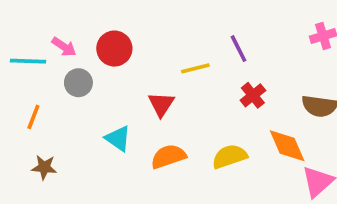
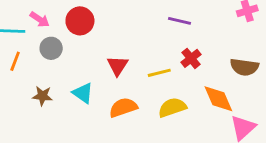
purple line: (239, 49) -> (179, 21), turned -50
yellow line: (195, 68) -> (159, 73), moved
orange line: (33, 117) -> (15, 61), moved
brown star: (44, 167) -> (42, 96), moved

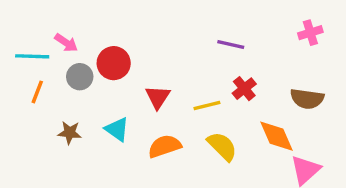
red circle: (80, 21) -> (114, 63), moved
yellow semicircle: (172, 107) -> (222, 146), turned 64

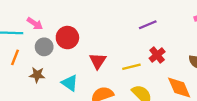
purple line: (231, 44) -> (148, 25), turned -36
brown star: (70, 133) -> (37, 75), moved

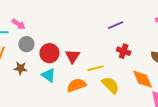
red circle: (67, 38) -> (49, 53), moved
red cross: (157, 55) -> (124, 51), turned -32
yellow line: (131, 67) -> (96, 68), moved

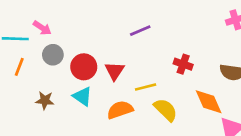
purple line: (116, 25) -> (140, 31), moved
brown star: (20, 68) -> (45, 100), moved

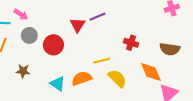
red triangle: (115, 71) -> (78, 25), moved
cyan triangle: (82, 96) -> (58, 84), moved

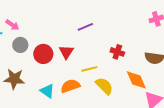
red triangle: (78, 25) -> (66, 52), moved
brown star: (23, 71) -> (14, 79), size x1.5

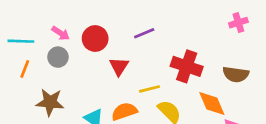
pink arrow: (12, 25) -> (61, 33), moved
red cross: (117, 52) -> (187, 66), size x1.6
red circle: (43, 54) -> (95, 39), moved

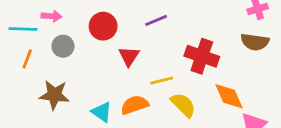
pink arrow: (61, 33) -> (52, 16), moved, turned -30
brown semicircle: (236, 74) -> (255, 42), moved

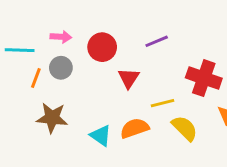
pink arrow: (52, 16) -> (61, 37), moved
orange line: (27, 59) -> (36, 78), moved

